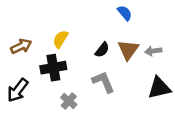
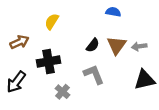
blue semicircle: (125, 13) -> (113, 12), turned -40
yellow semicircle: (60, 39) -> (52, 22), moved

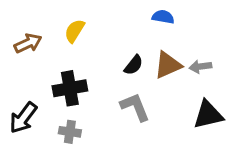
brown arrow: (19, 42) -> (28, 43), moved
brown triangle: (116, 45) -> (168, 65), turned 30
gray cross: (63, 92) -> (70, 132), moved, turned -32

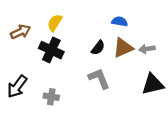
blue semicircle: (163, 17) -> (120, 22), moved
black cross: (70, 88) -> (51, 50), moved, turned 35

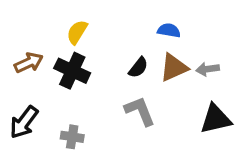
brown arrow: (21, 32) -> (29, 63), moved

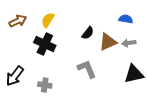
blue semicircle: (169, 30) -> (126, 19), moved
brown arrow: (29, 63) -> (18, 21), moved
black semicircle: (138, 67) -> (88, 33), moved

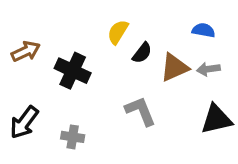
yellow semicircle: (48, 20) -> (118, 32), moved
brown arrow: (18, 21) -> (26, 51), moved

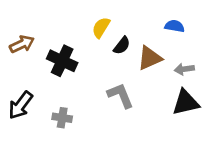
gray arrow: (208, 69) -> (184, 69), moved

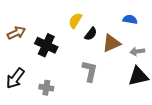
gray L-shape: (120, 95) -> (90, 71), turned 35

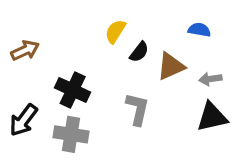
black cross: (46, 45) -> (73, 90), moved
gray cross: (46, 88) -> (71, 134), size x1.5

